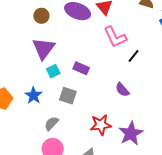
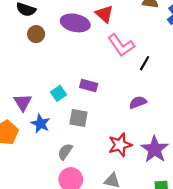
purple triangle: (44, 48) -> (23, 102), moved, size x0.7
purple semicircle: (122, 90) -> (138, 102), turned 119

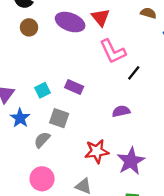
gray semicircle: (65, 152) -> (42, 140), moved

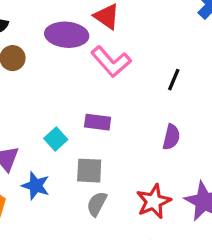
pink L-shape: (113, 51) -> (111, 62), moved
purple semicircle: (121, 111) -> (171, 137), turned 132
gray semicircle: (42, 140) -> (97, 204), moved

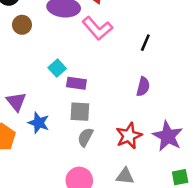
purple rectangle: (98, 122) -> (76, 83), moved
cyan square: (56, 139) -> (57, 68), moved

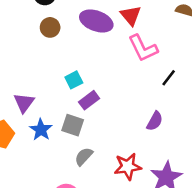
pink L-shape: (97, 28) -> (143, 48), moved
purple rectangle: (76, 83) -> (89, 100), turned -60
gray square: (80, 112) -> (73, 125), moved

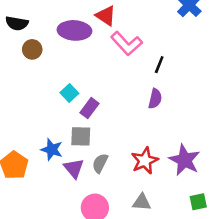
purple triangle: (24, 103) -> (74, 168), moved
purple semicircle: (155, 121) -> (155, 99), moved

